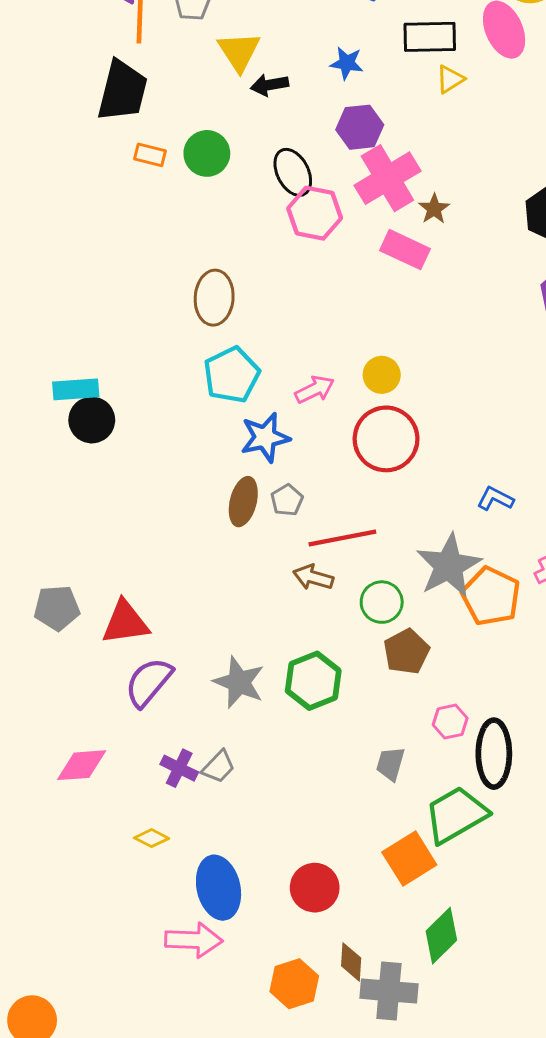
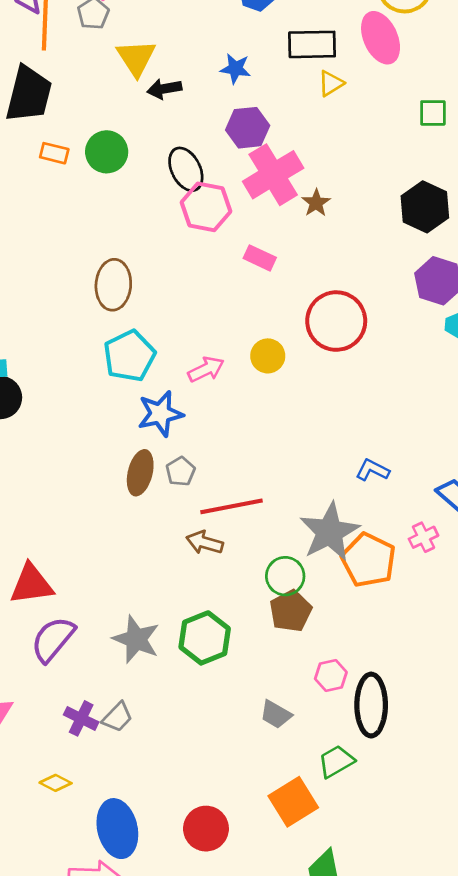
pink rectangle: (405, 250) -> (260, 258), moved, size x0.7
red circle: (386, 439) -> (336, 321), moved
green circle: (382, 602) -> (285, 576), moved
gray trapezoid: (390, 764) -> (276, 714), turned -76
green trapezoid: (456, 815) -> (336, 761), size x0.6

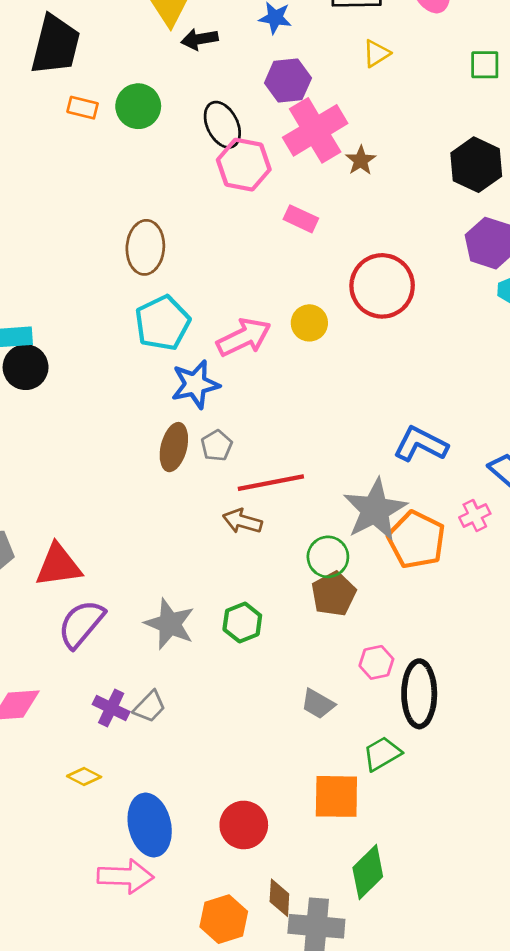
yellow triangle: (331, 83) -> (376, 53), moved
pink arrow: (206, 369) -> (244, 337), size x1.4
blue L-shape: (372, 470) -> (421, 444), size x1.5
green hexagon: (205, 638) -> (242, 622), size x0.7
orange square: (293, 802) -> (336, 796), turned 33

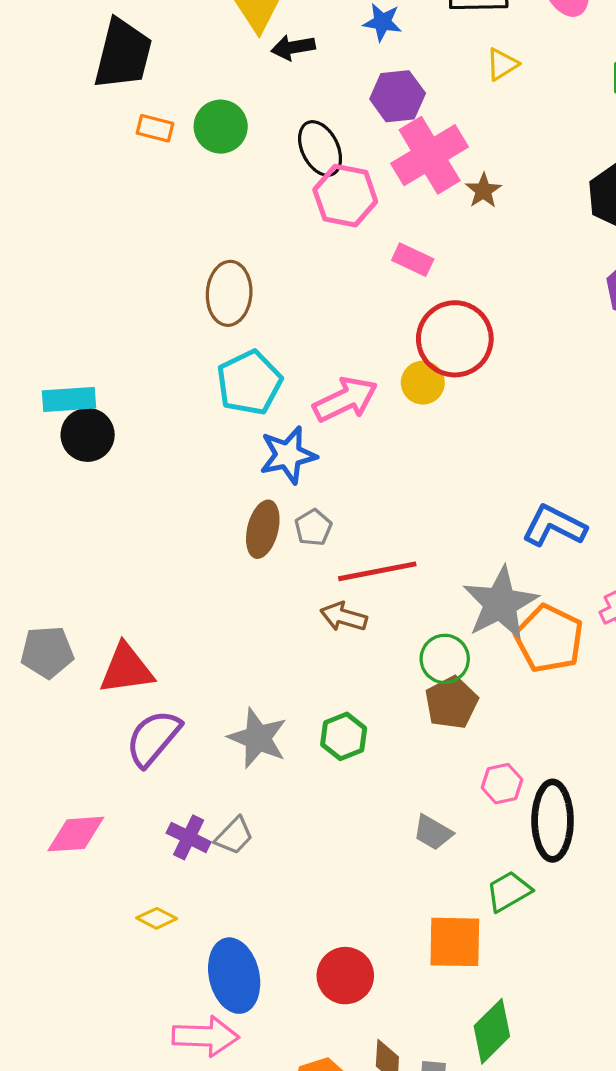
red circle: (382, 286) -> (455, 339), moved

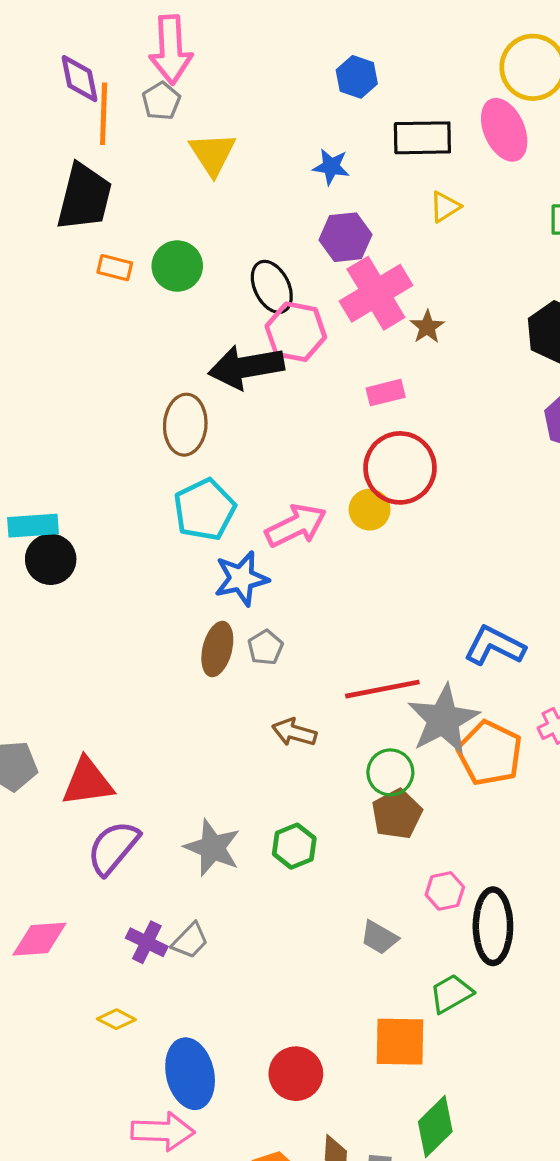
black arrow: (293, 47) -> (246, 367), moved, size x1.8
pink rectangle: (413, 260) -> (386, 393), moved, turned -39
red line: (377, 571) -> (382, 689), moved

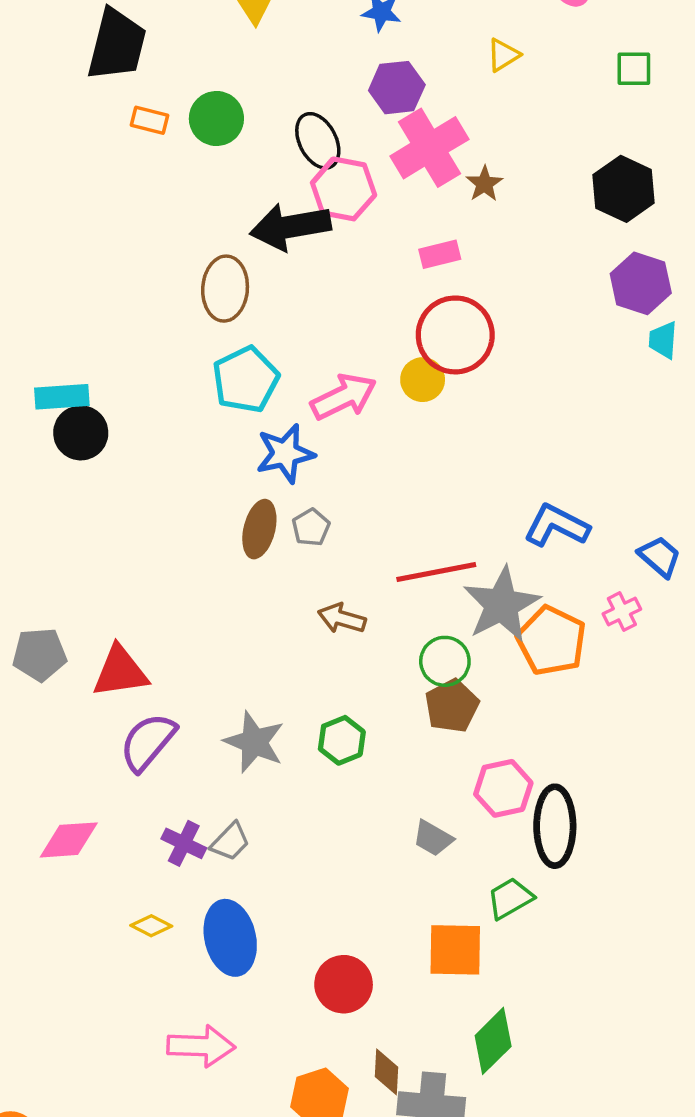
pink hexagon: (445, 891) -> (503, 788), size x1.4
blue ellipse: (190, 1074) -> (230, 938), moved

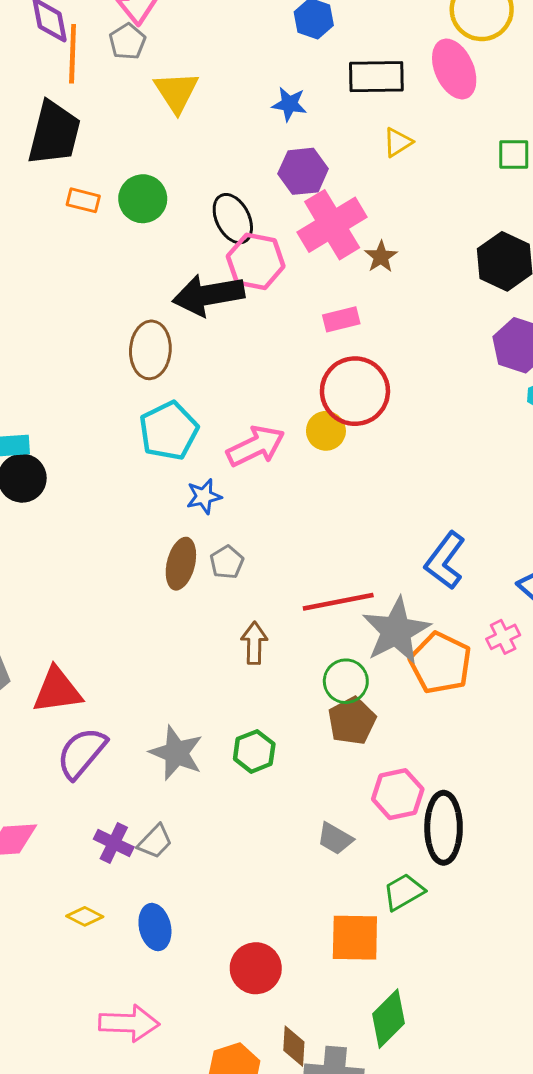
blue star: (285, 453) -> (204, 496), size x0.7
blue L-shape: (557, 526) -> (445, 561), turned -80
brown arrow: (342, 618) -> (254, 643), turned 75
blue ellipse: (230, 938) -> (155, 927), size x0.7

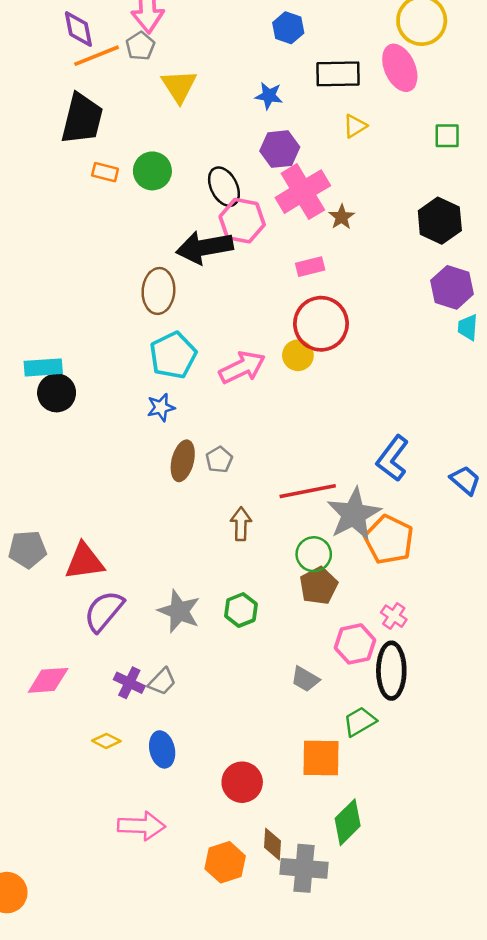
orange line: (73, 54) -> (97, 56), turned 66
blue star: (204, 496) -> (161, 407), moved
pink cross: (503, 637) -> (394, 616), moved, turned -30

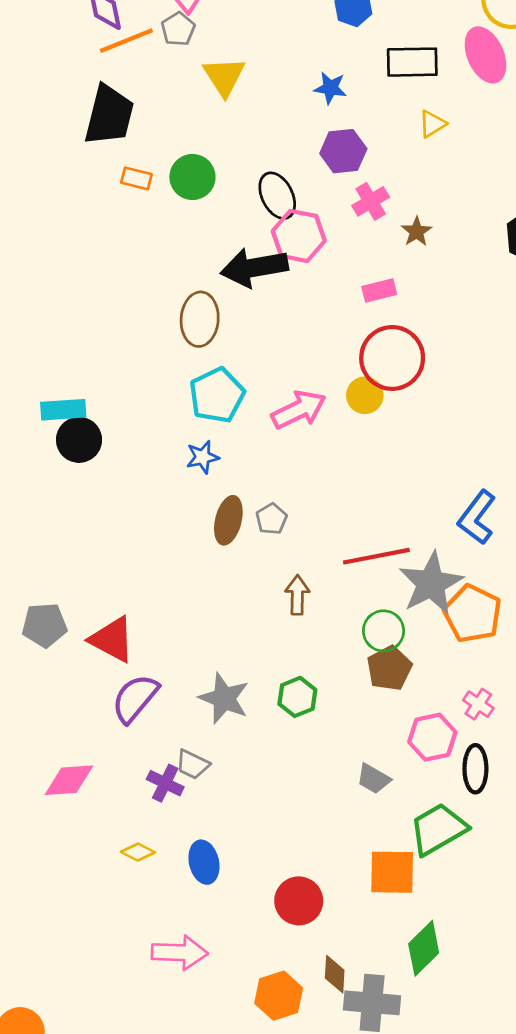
pink cross: (303, 192) -> (371, 201), size x0.6
red triangle: (84, 561) -> (112, 639), turned 36
black ellipse: (391, 671) -> (475, 769), size x0.7
gray trapezoid: (162, 682) -> (192, 764), moved, turned 72
green trapezoid: (360, 722) -> (438, 829), size x1.5

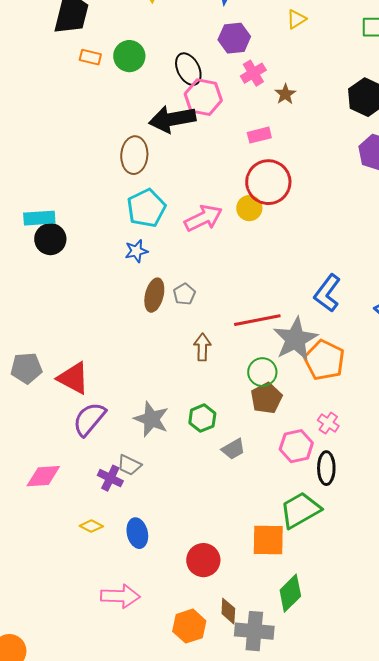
gray trapezoid: (373, 779) -> (233, 449), moved, turned -60

